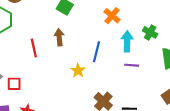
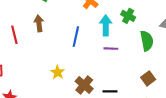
yellow star: (78, 71) -> (58, 72), moved

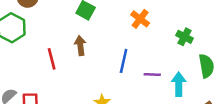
cyan arrow: (106, 25) -> (179, 84), moved
purple line: (111, 49) -> (152, 74), moved

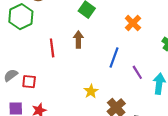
purple line: (152, 74) -> (137, 72), turned 48

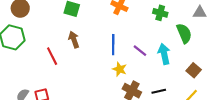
yellow star: (91, 91) -> (120, 69), moved

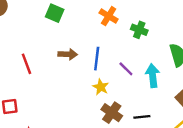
green cross: (160, 13) -> (139, 30), moved
brown arrow: (74, 40) -> (68, 54), moved, turned 105

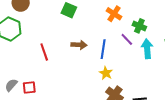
purple line: (126, 69) -> (127, 39), moved
cyan arrow: (153, 76) -> (147, 49), moved

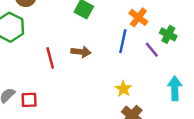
brown arrow: (79, 45) -> (81, 52), moved
blue line: (103, 49) -> (123, 41), moved
cyan arrow: (147, 49) -> (175, 88), moved

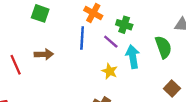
cyan arrow: (175, 88) -> (133, 57), moved
yellow star: (123, 89) -> (110, 71), moved

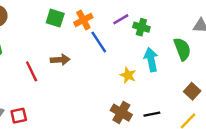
orange cross: (93, 13) -> (83, 20), moved, turned 36
blue line: (82, 38) -> (99, 42), turned -35
purple line: (111, 42) -> (121, 19), moved, turned -70

